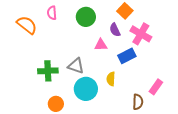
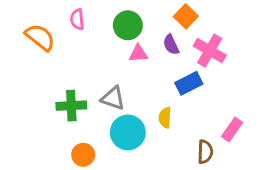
pink triangle: (101, 45) -> (138, 54), moved

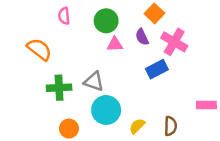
orange semicircle: (40, 37) -> (39, 49), moved
yellow semicircle: (165, 118) -> (137, 126), moved, turned 42
pink rectangle: (232, 129) -> (206, 105), moved, turned 54

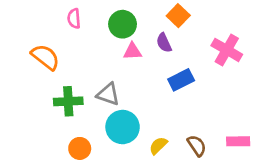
pink cross: (174, 42) -> (227, 50), moved
pink rectangle: (206, 105) -> (238, 141), moved
brown semicircle: (170, 126) -> (197, 146), turned -36

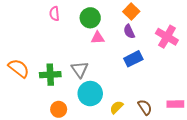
purple semicircle: (164, 43) -> (129, 31), moved
orange semicircle: (45, 57) -> (19, 68), moved
gray triangle: (108, 94) -> (80, 69), turned 36

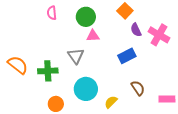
purple semicircle: (129, 31) -> (136, 30), moved
gray triangle: (80, 69) -> (76, 56), moved
brown semicircle: (145, 107) -> (138, 88), moved

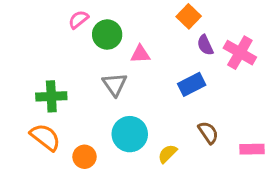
pink semicircle: (52, 13) -> (78, 19), turned 56
green circle: (86, 17) -> (107, 35), moved
orange semicircle: (18, 65) -> (45, 137), moved
green cross: (48, 71) -> (51, 96), moved

